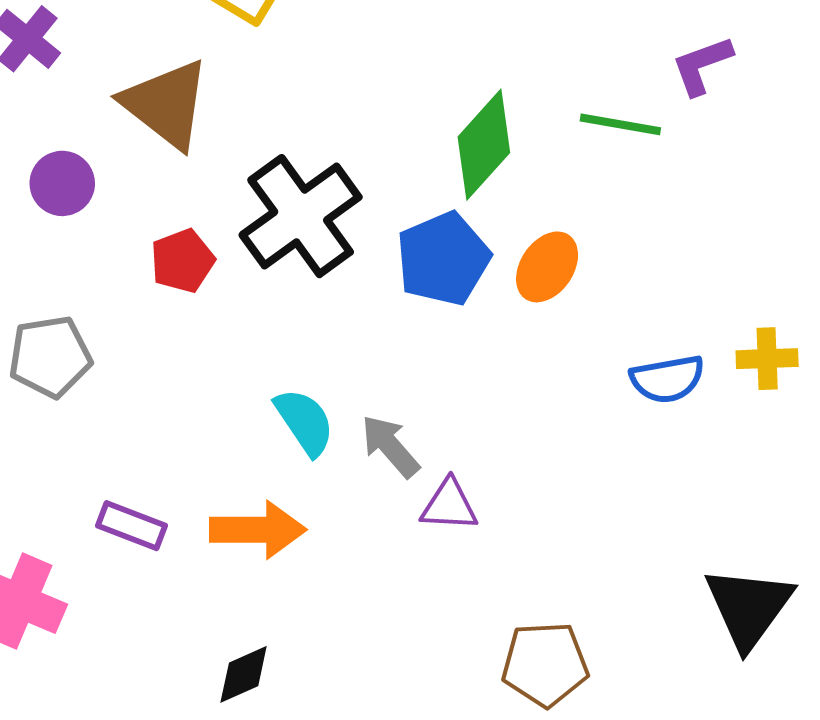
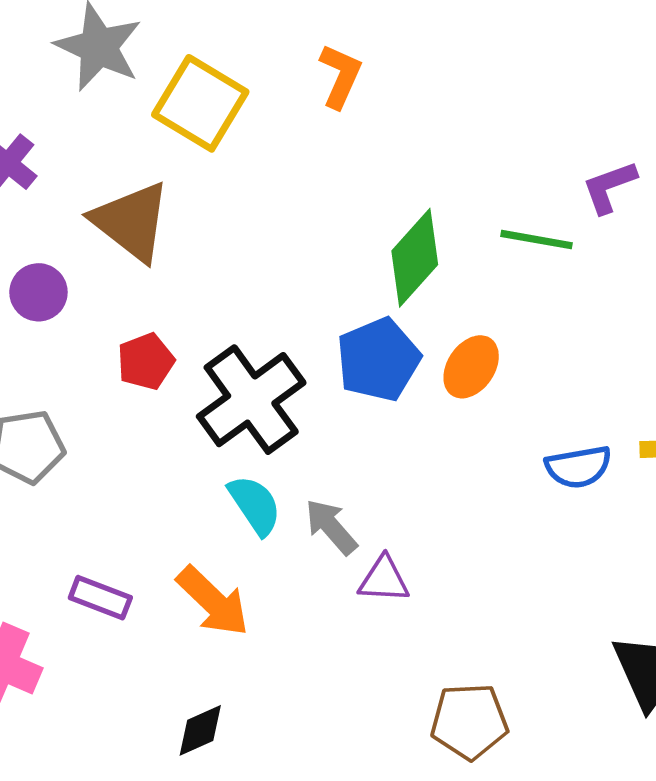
black cross: (301, 216) -> (251, 400), moved
orange arrow: (258, 530) -> (213, 601), turned 44

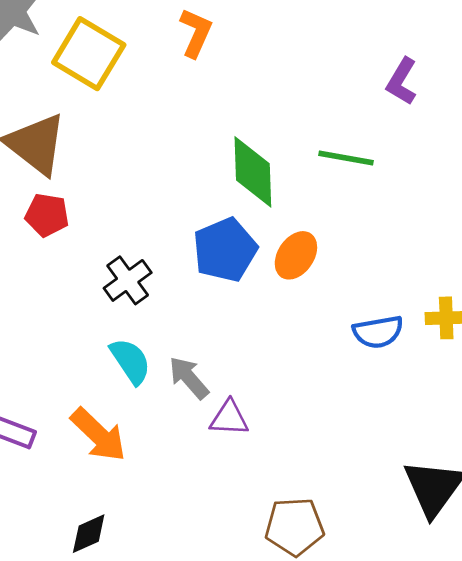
purple L-shape: (609, 187) -> (402, 81), moved, turned -39
green diamond: (415, 258) -> (253, 172), turned -44
red pentagon: (146, 361) -> (47, 215), moved, turned 30
black cross: (251, 400) -> (128, 280), size x0.6

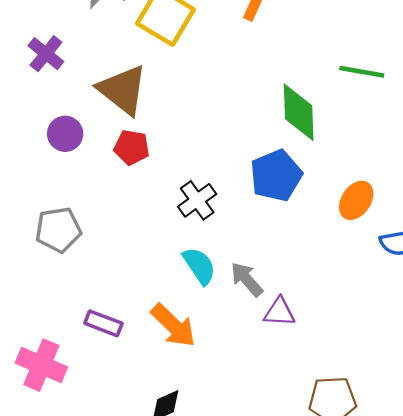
green line: (346, 158) -> (362, 72), moved
orange ellipse: (296, 255) -> (356, 200), moved

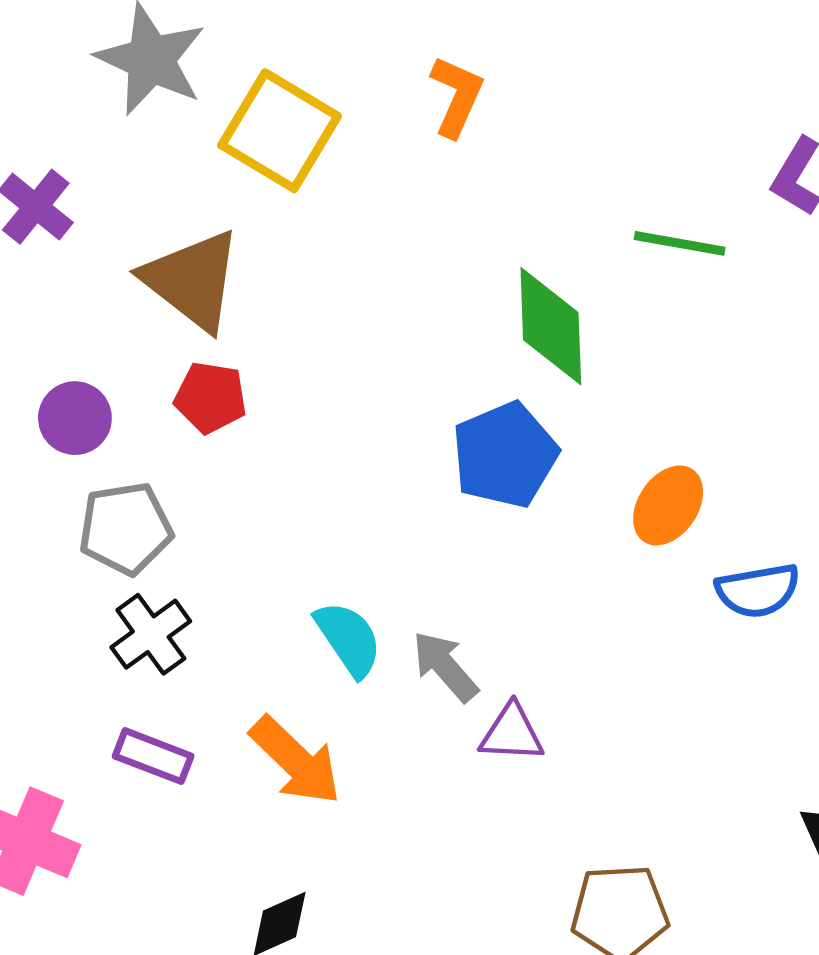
purple circle: (65, 134) -> (75, 418), moved
black cross: (197, 200) -> (151, 634), moved
gray pentagon: (58, 230) -> (126, 528), moved

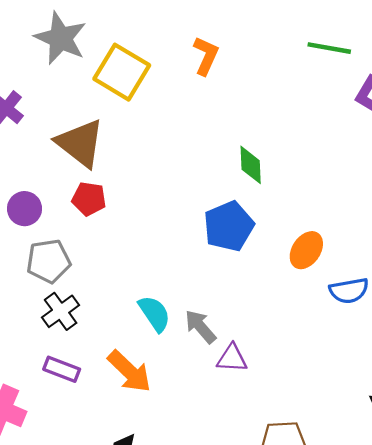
green line: (680, 243) -> (329, 48), moved
green diamond: (551, 326) -> (251, 165), size x0.7

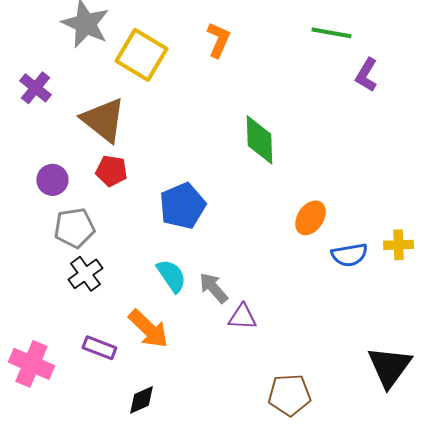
green diamond: (251, 165) -> (259, 140), size x1.4
blue pentagon: (229, 226) -> (182, 206), moved
purple rectangle: (62, 369) -> (99, 348), moved

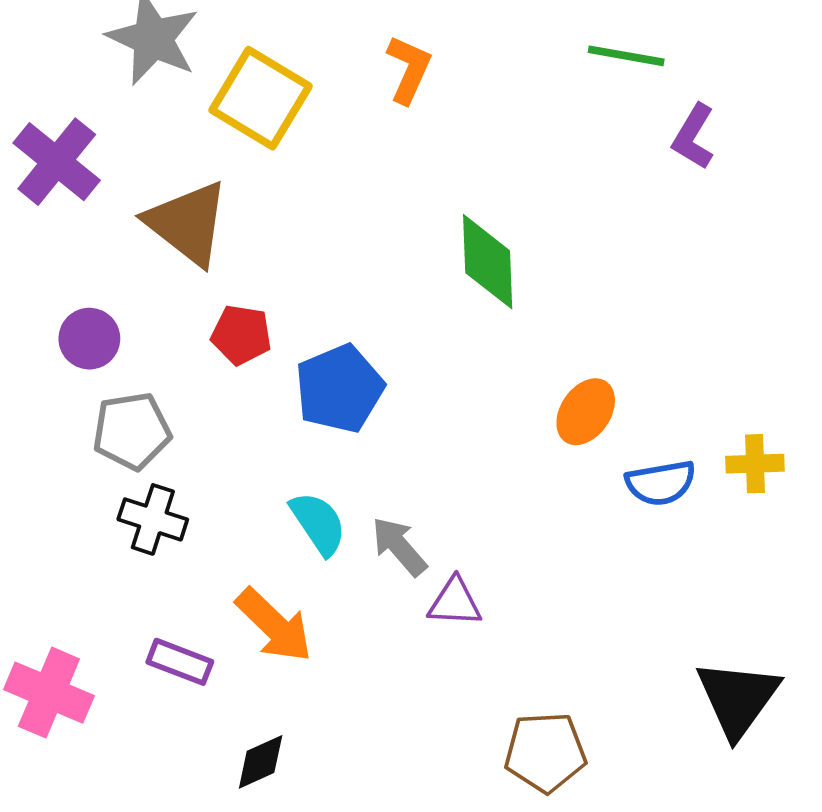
purple cross: (35, 88) -> (57, 162), size x1.4
red pentagon: (111, 171) -> (241, 335), moved
black cross: (85, 274) -> (153, 519), turned -36

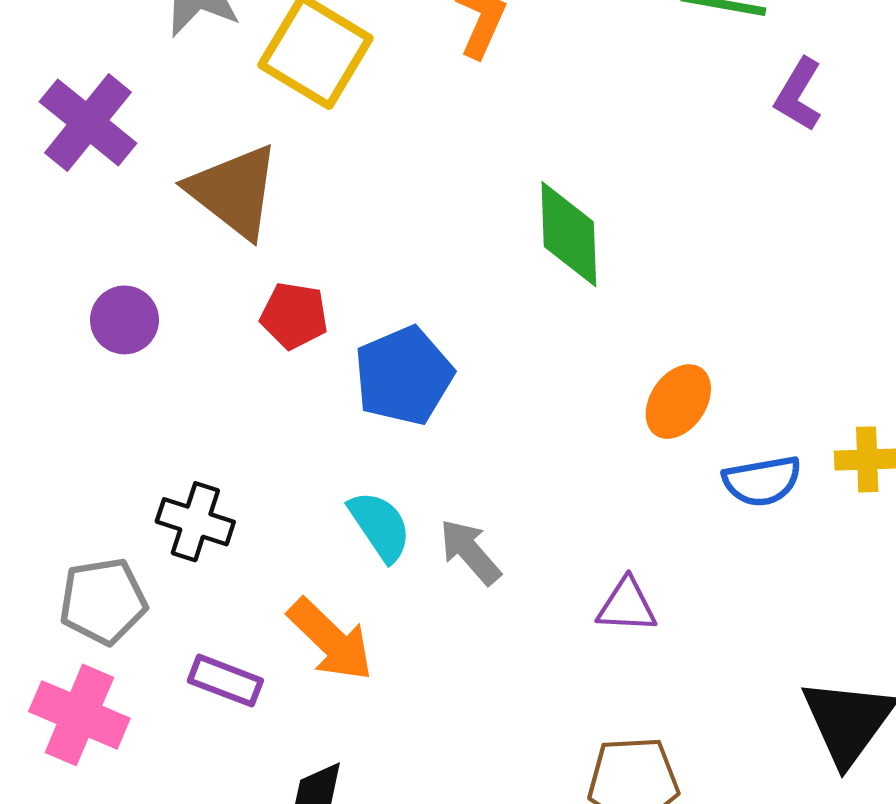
gray pentagon: (132, 431) -> (103, 601), moved
purple triangle: (455, 602) -> (627, 605), moved

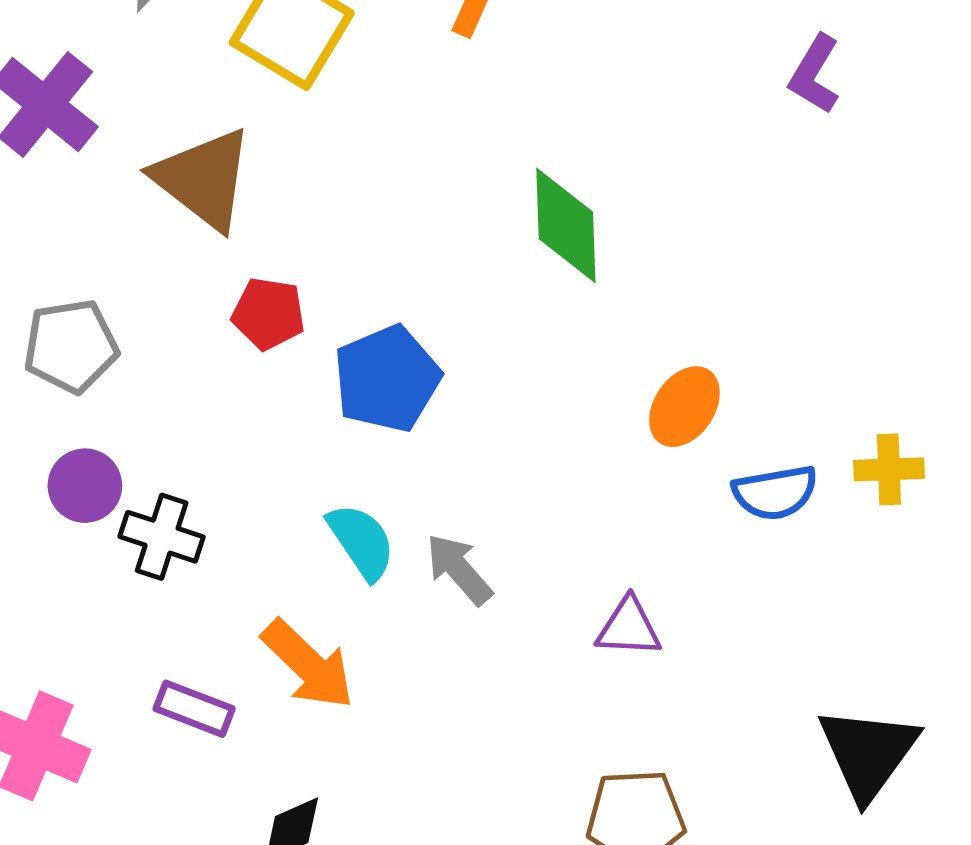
purple circle: (125, 320) -> (85, 486), moved
gray pentagon: (103, 601) -> (71, 346), moved

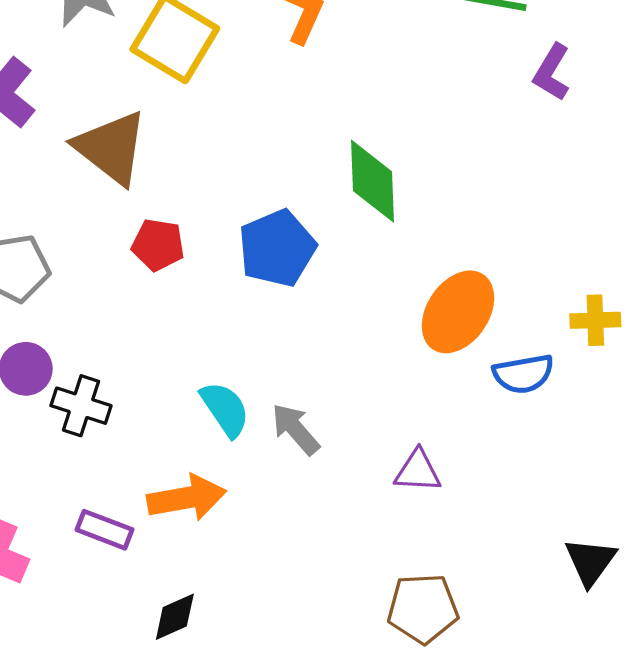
blue pentagon: (387, 379) -> (277, 248), moved
orange ellipse: (684, 407) -> (458, 312), size x1.4
yellow cross: (889, 469) -> (595, 320), moved
orange arrow: (308, 665) -> (187, 498), turned -54
black triangle: (868, 753) -> (590, 562), size x0.7

